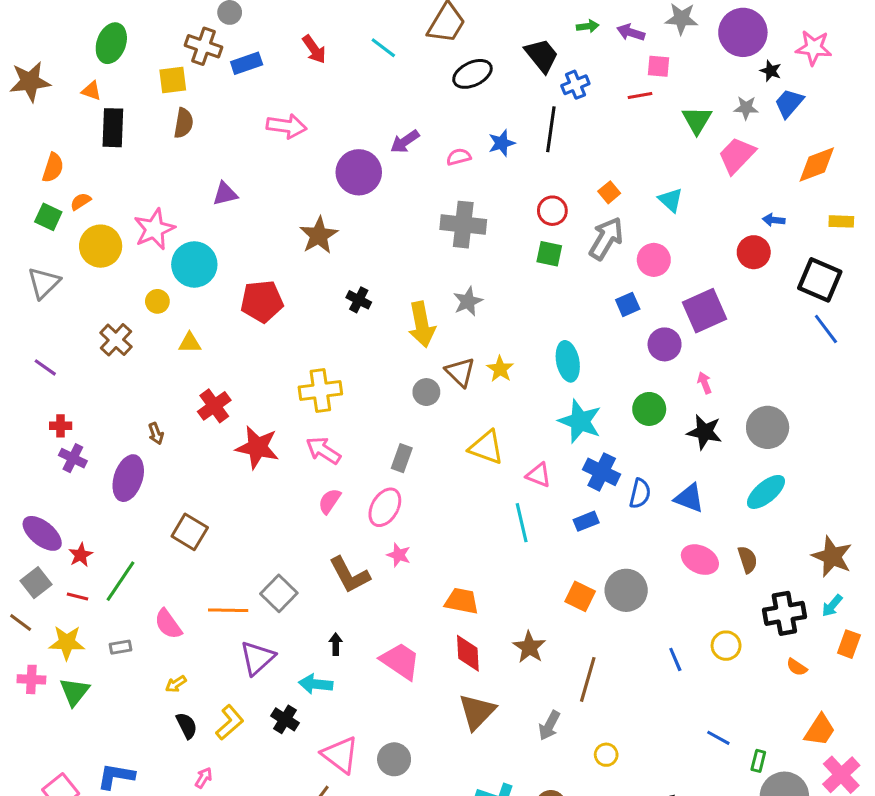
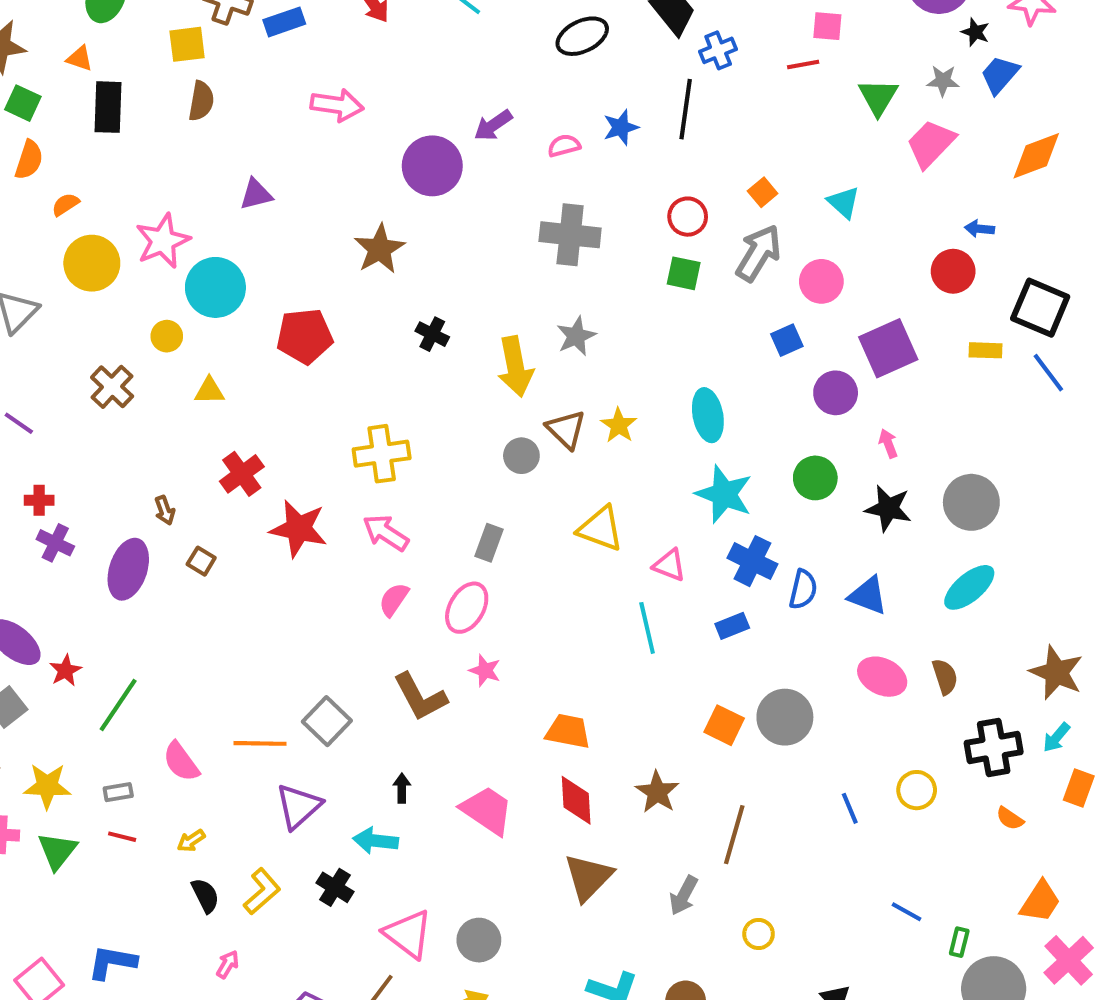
green square: (48, 217) -> (23, 103), moved
yellow rectangle: (841, 221) -> (986, 350), moved
brown square: (190, 532) -> (201, 561), moved, size x0.6
red line: (78, 596) -> (122, 837), moved

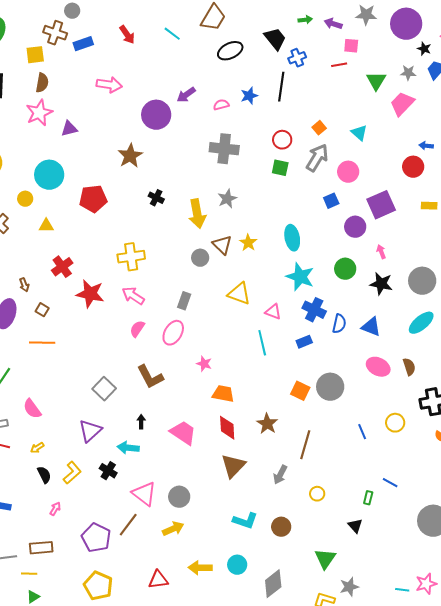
pink star: (163, 241) -> (39, 113), moved
pink star: (485, 670) -> (204, 364), moved
orange line: (260, 743) -> (42, 343), moved
green rectangle: (959, 942) -> (368, 498), moved

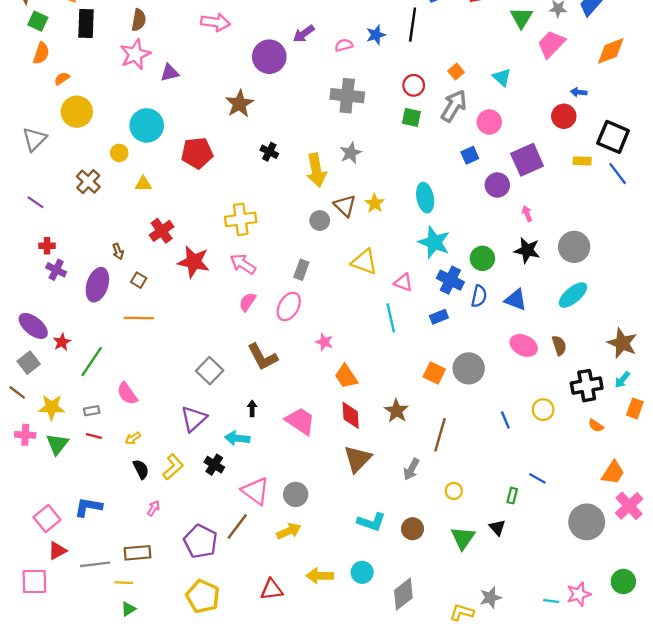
green circle: (345, 269) -> (482, 258), moved
orange trapezoid: (223, 394) -> (346, 376), turned -135
green triangle: (325, 559) -> (463, 538), moved

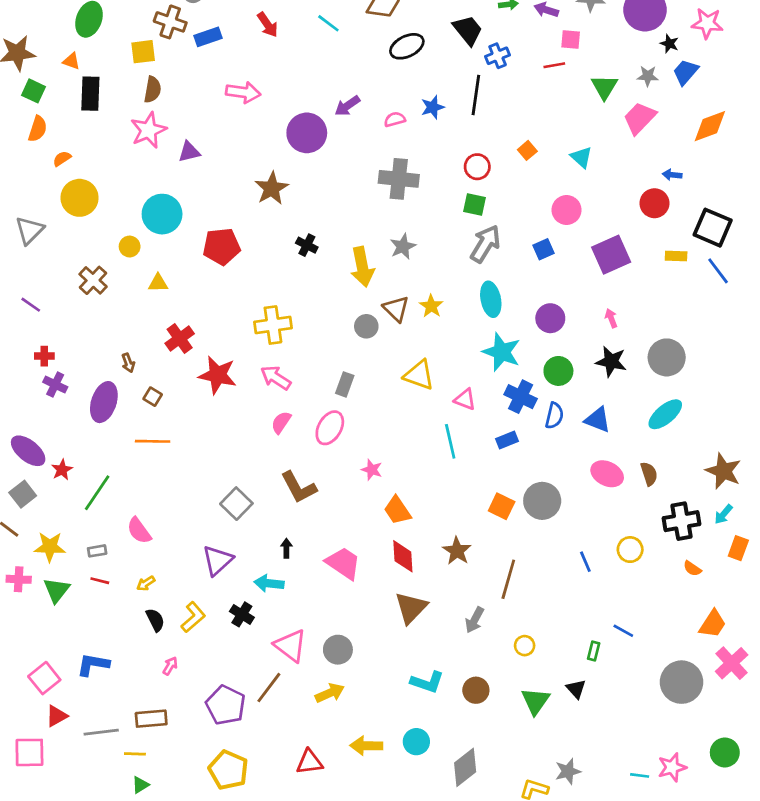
gray arrow: (454, 106) -> (485, 244), moved
purple circle: (497, 185) -> (550, 318), moved

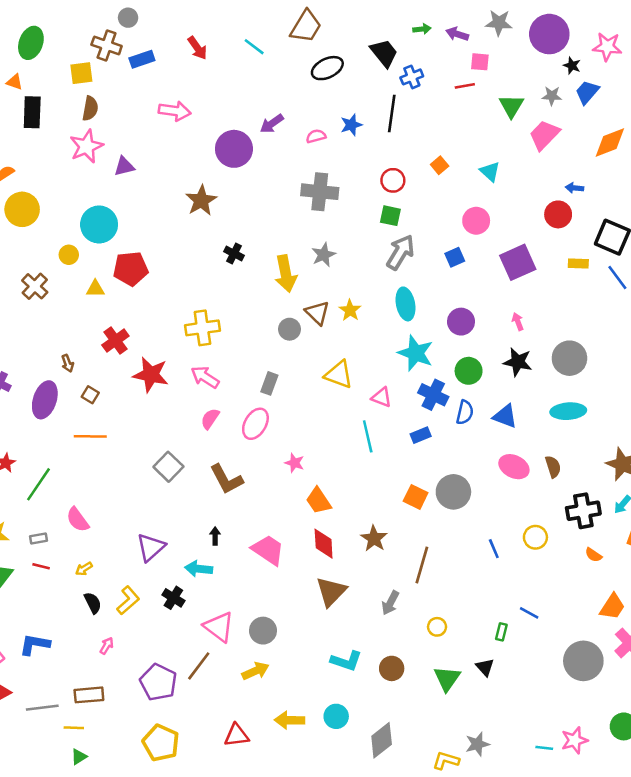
red pentagon: (222, 247) -> (131, 269), moved
cyan ellipse: (665, 414) -> (568, 411), turned 36
gray square: (236, 504) -> (168, 467), moved

